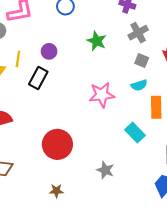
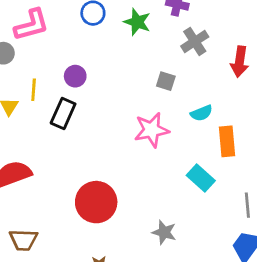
green star: (97, 41) -> (137, 22), moved
gray square: (142, 61) -> (166, 81), moved

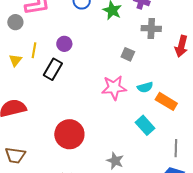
gray cross: (195, 41) -> (151, 29), turned 30
cyan semicircle: (201, 113) -> (145, 87), moved
orange rectangle: (227, 141) -> (166, 101), turned -60

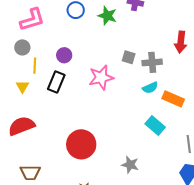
gray circle: (15, 22) -> (22, 47), moved
gray cross: (151, 29) -> (152, 62), moved
yellow triangle: (15, 60) -> (22, 87), moved
pink star: (114, 88) -> (101, 77), moved

